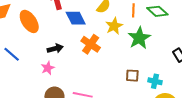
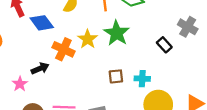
yellow star: (114, 26) -> (88, 39), moved
black arrow: (55, 49) -> (40, 68), moved

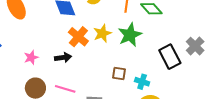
black rectangle: (164, 45) -> (170, 57), size x1.6
black arrow: (40, 68) -> (63, 58), moved

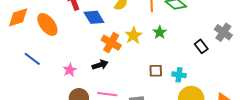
green star: (130, 35) -> (160, 32), size x0.6
black rectangle: (170, 57) -> (201, 46), size x0.6

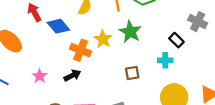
green star: (160, 32) -> (130, 32), size x1.5
pink star: (70, 70) -> (40, 76), moved
cyan cross: (179, 75) -> (165, 60), moved

